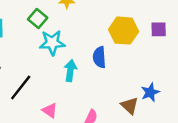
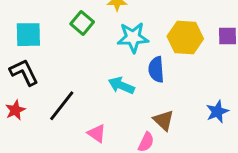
cyan star: (52, 43) -> (133, 37), moved
cyan arrow: (70, 71) -> (121, 85), turned -75
brown triangle: (130, 106) -> (164, 120), moved

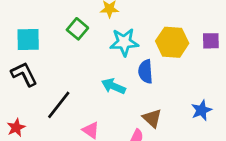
red star: (15, 110) -> (16, 128), moved

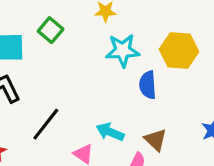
green square: (77, 29) -> (51, 30), moved
cyan arrow: (113, 86) -> (110, 132), moved

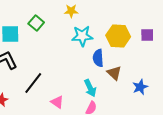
cyan arrow: (110, 132) -> (90, 88), moved, turned -138
brown triangle: (155, 140) -> (114, 73), moved

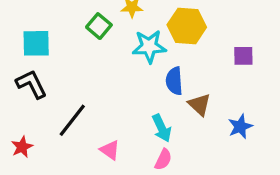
green square: (36, 23) -> (99, 26), moved
purple square: (147, 35) -> (243, 56), moved
yellow hexagon: (118, 36) -> (187, 26), moved

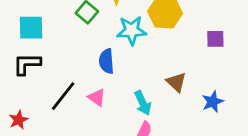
blue semicircle: (174, 81) -> (106, 61), moved
black L-shape: (31, 84) -> (27, 64), turned -64
pink triangle: (110, 150) -> (97, 97), moved

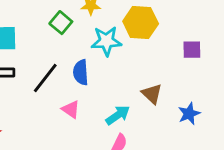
black line: (63, 96) -> (45, 78), moved
cyan arrow: (143, 103) -> (118, 115), turned -100

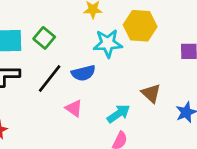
green square: (61, 23) -> (44, 38), moved
blue semicircle: (81, 72) -> (83, 73), turned -100

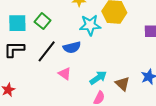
brown triangle: (151, 93) -> (122, 84), moved

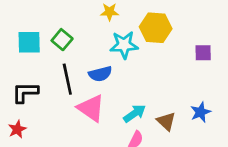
black L-shape: (14, 49) -> (25, 92), moved
black line: (47, 51) -> (67, 79), turned -50
pink triangle: (65, 74) -> (91, 108), size x1.6

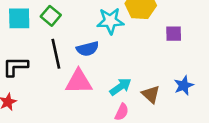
purple square: (203, 53) -> (174, 34), moved
pink triangle: (91, 108) -> (79, 82), turned -36

